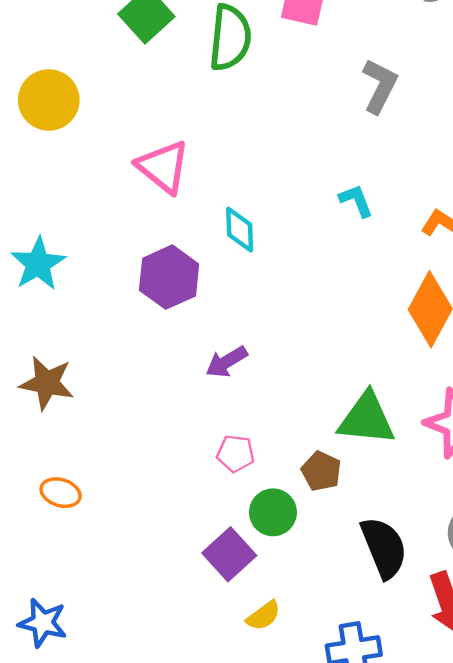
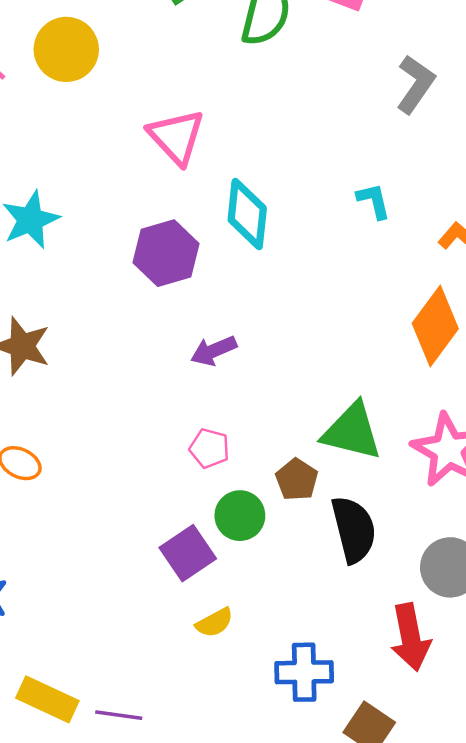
cyan diamond: (240, 230) -> (247, 214), size x1.4
black semicircle: (384, 548) -> (354, 529), moved

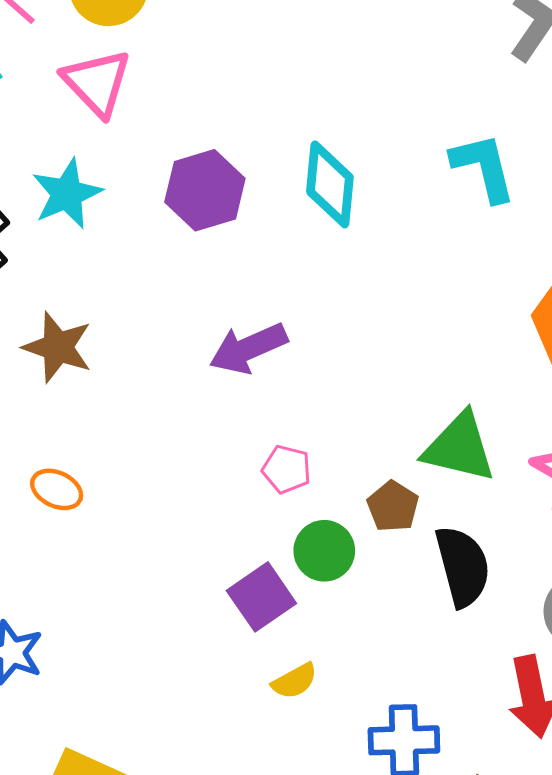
pink triangle: (176, 137) -> (97, 83), moved
cyan L-shape: (374, 201) -> (483, 167), size x1.6
purple hexagon: (166, 253) -> (205, 190), moved
purple arrow: (214, 351) -> (248, 348), moved, size x1.4

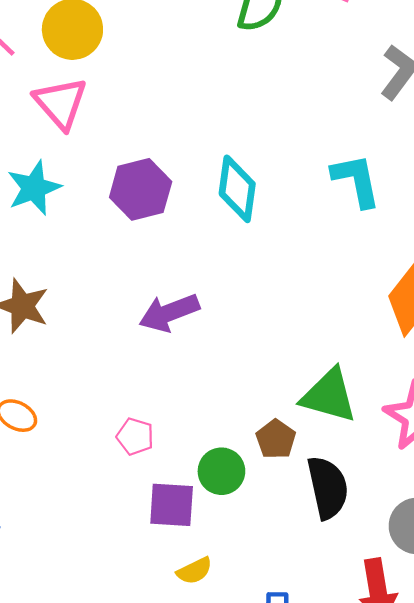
pink pentagon: (287, 469) -> (135, 437), moved
purple square: (261, 597) -> (172, 505), turned 36

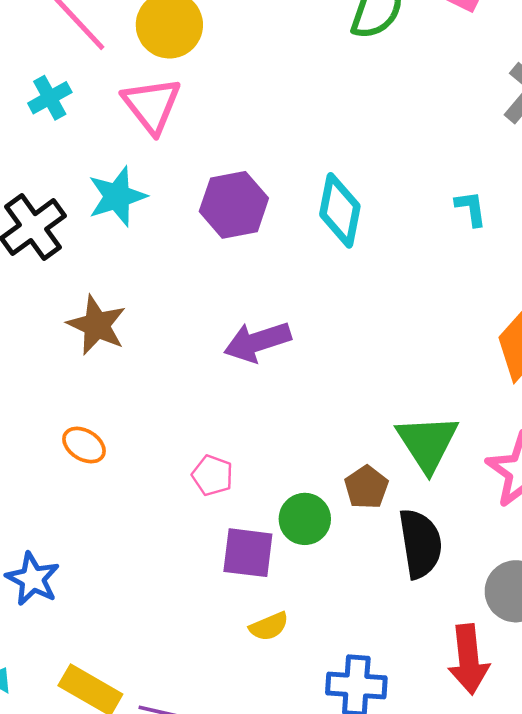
cyan L-shape: (356, 180) -> (471, 208), size x0.6
green triangle: (329, 396) -> (427, 443), turned 38

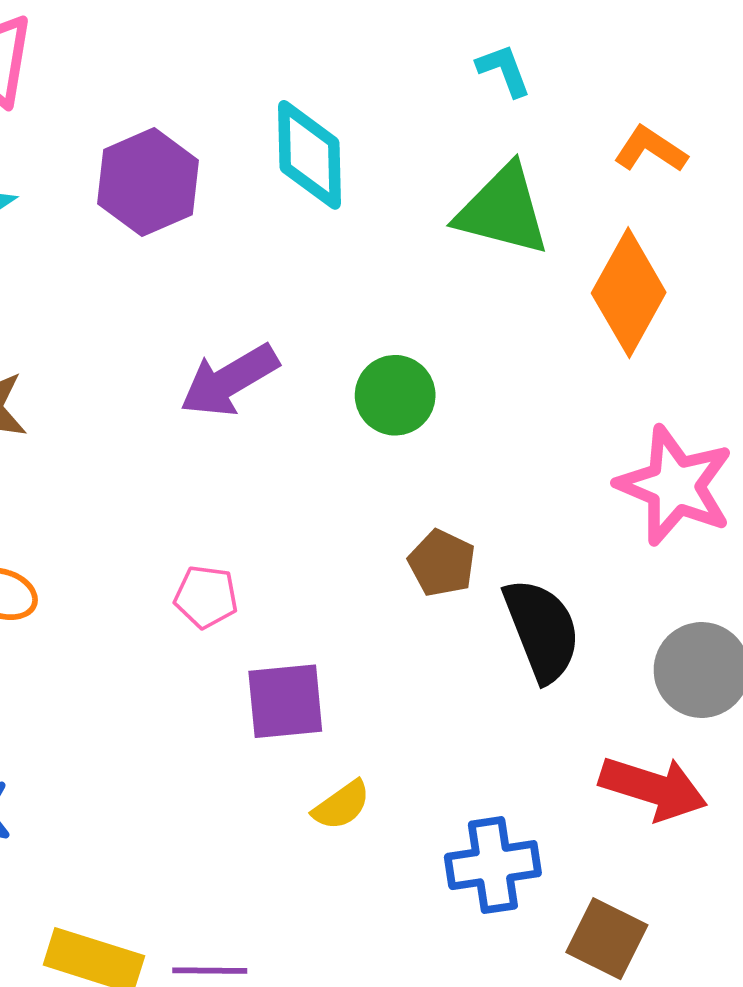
cyan L-shape: (471, 208) -> (504, 70), moved
green triangle: (427, 443) -> (503, 210), moved, turned -30
green circle: (305, 519) -> (395, 395), moved
red arrow: (469, 659) -> (653, 788), turned -54

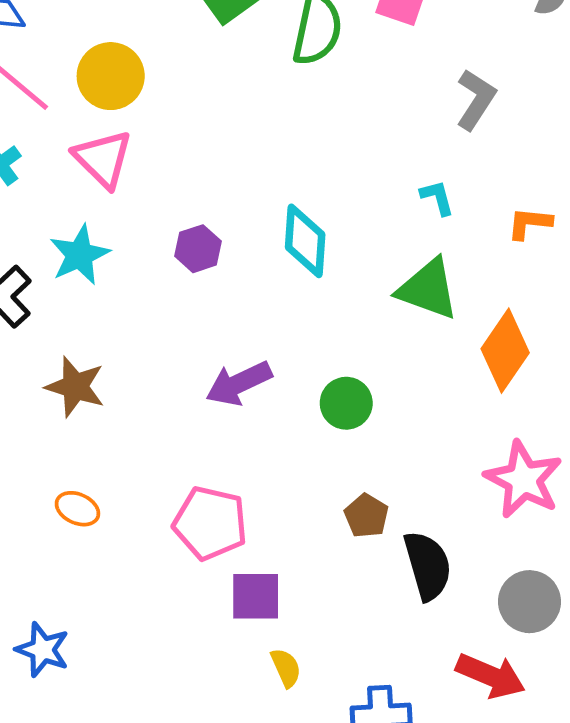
orange L-shape: (651, 149) -> (529, 223), moved, turned -33
purple hexagon: (148, 182) -> (198, 249), size x0.7
pink pentagon: (206, 597) -> (210, 523), size x1.8
yellow semicircle: (342, 805) -> (286, 668), turned -84

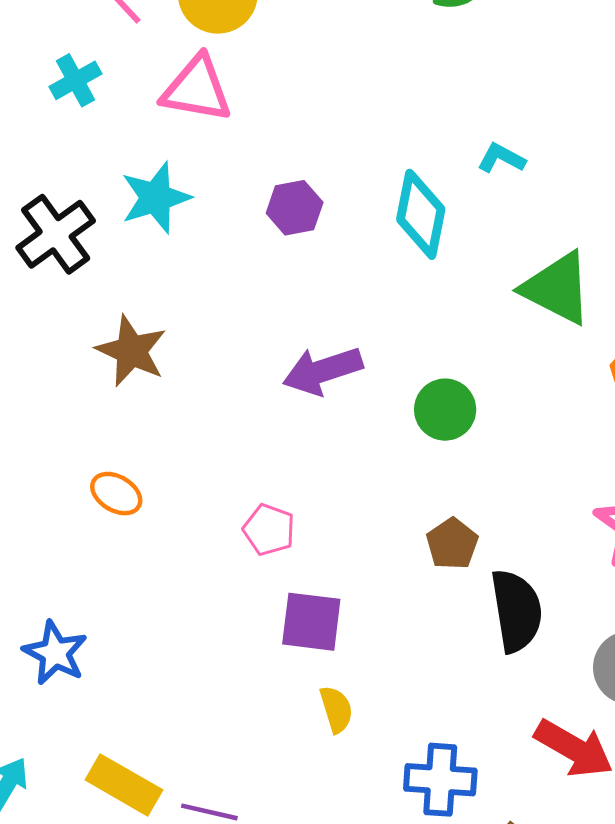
pink triangle: (103, 159) -> (197, 89), turned -42
cyan L-shape: (437, 198) -> (501, 158), moved, turned -54
pink pentagon: (210, 523) -> (269, 530), size x0.6

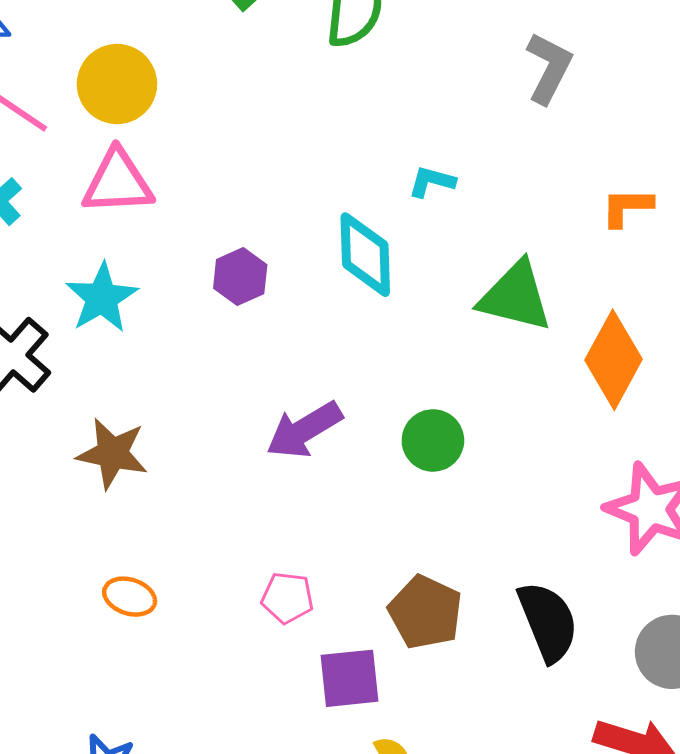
brown pentagon: (452, 544) -> (425, 612), moved, size x1.4

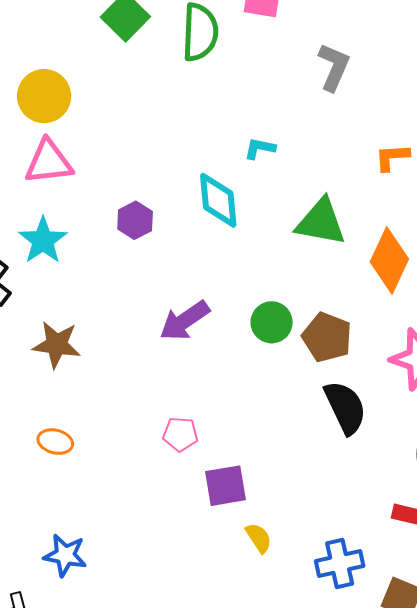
orange ellipse: (130, 597) -> (55, 442), moved
brown pentagon: (425, 612) -> (327, 337), moved
black semicircle: (548, 622) -> (345, 407), moved

